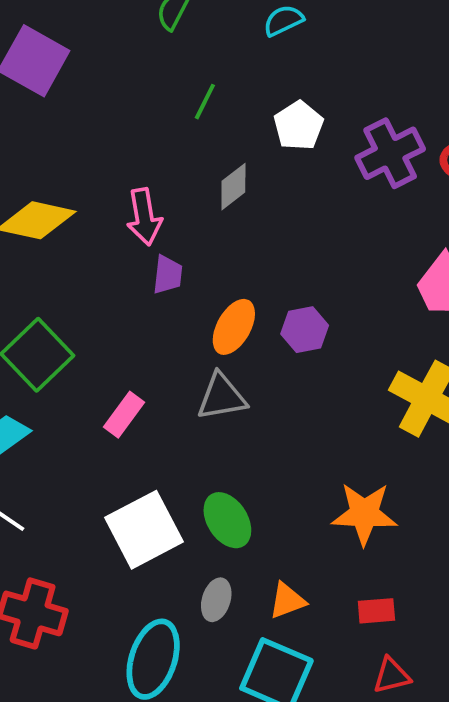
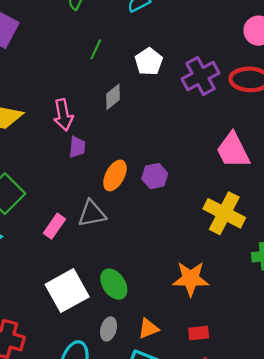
gray triangle: (222, 397) -> (92, 214), moved

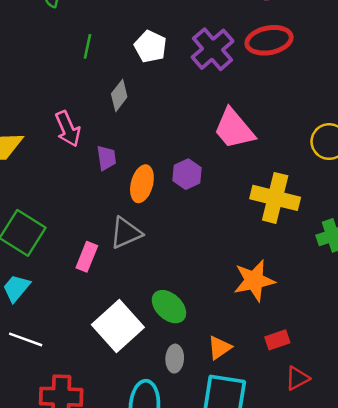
purple trapezoid: (77, 147) -> (106, 158), moved
pink trapezoid: (233, 150) -> (234, 129), moved

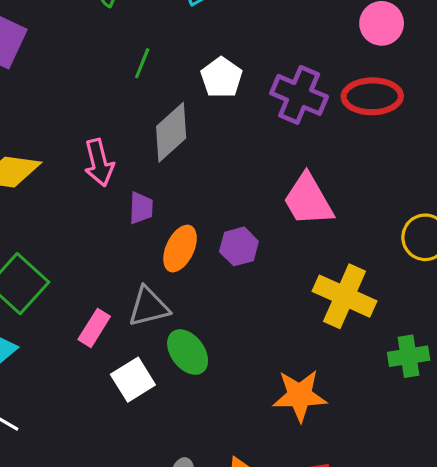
purple cross: (213, 49) -> (299, 95), turned -36
gray diamond: (119, 95) -> (171, 132), size x1.5
green ellipse: (169, 307) -> (188, 352), moved
white square: (118, 326) -> (133, 380), moved, size x0.7

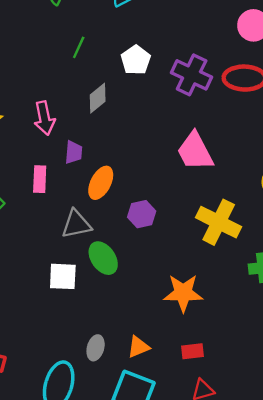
gray diamond: (171, 132) -> (98, 98), size x0.7
purple hexagon: (239, 246) -> (142, 214), moved
pink rectangle: (94, 328) -> (40, 179), moved, turned -32
white square: (133, 380) -> (63, 276), turned 32

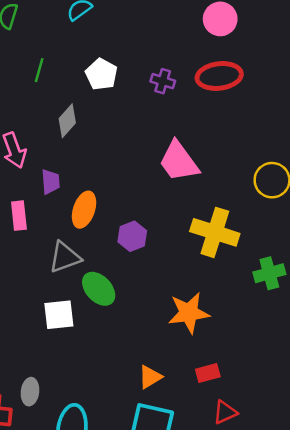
purple cross: (192, 75) -> (163, 81), size x0.6
gray ellipse: (96, 348) -> (30, 392), moved

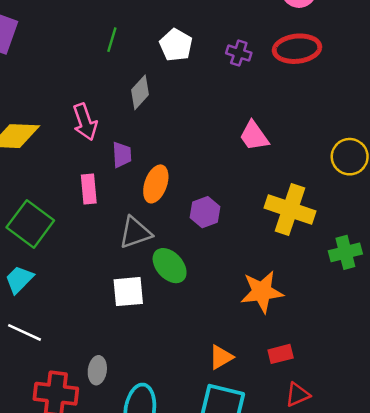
pink trapezoid: (179, 161) -> (254, 136), size x0.7

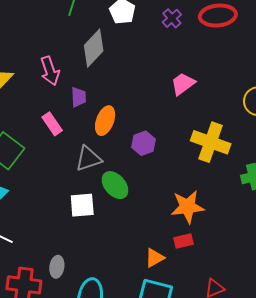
purple cross: (239, 53) -> (172, 18), turned 30
gray diamond: (140, 92) -> (94, 48), size x1.4
pink trapezoid: (254, 136) -> (183, 84), turned 88
pink rectangle: (89, 189) -> (52, 124), turned -30
red rectangle: (281, 354) -> (184, 241), moved

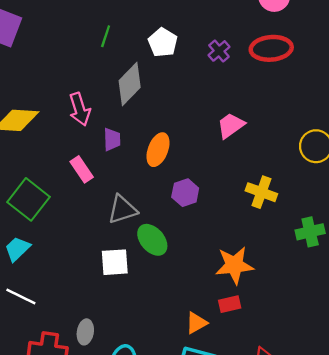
orange ellipse: (105, 121) -> (158, 150), moved
yellow cross: (211, 142) -> (261, 192), size x0.7

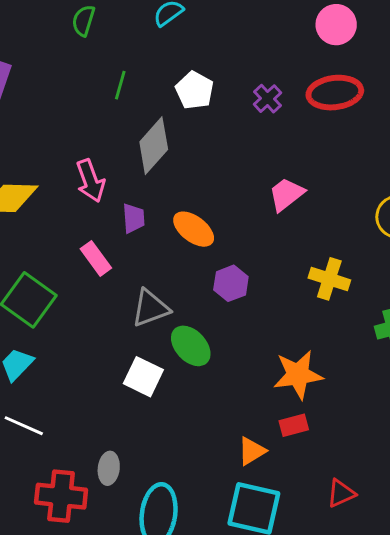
orange ellipse: (158, 150) -> (194, 229), turned -72
white square: (115, 262) -> (143, 377), turned 32

